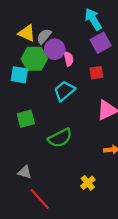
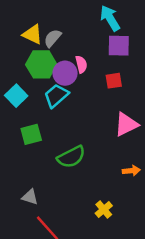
purple square: (101, 43) -> (119, 46), turned 30
purple circle: (55, 49) -> (65, 73), moved
cyan square: (19, 75) -> (16, 96), moved, turned 36
cyan trapezoid: (64, 91) -> (56, 96), moved

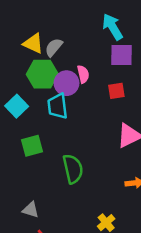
cyan trapezoid: (56, 96) -> (58, 106), turned -56
green semicircle: (71, 157) -> (73, 169), turned -76

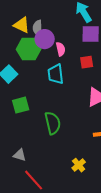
gray semicircle: (54, 47) -> (38, 28), turned -42
purple circle: (67, 83) -> (45, 39), moved
cyan trapezoid: (58, 106) -> (56, 74), moved

